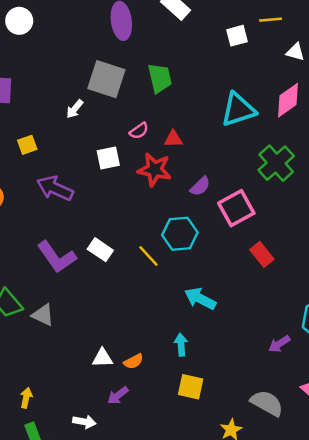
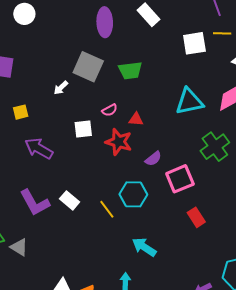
white square: (237, 36) -> (194, 43), size x1.4
green trapezoid: (160, 78) -> (130, 70), turned 90

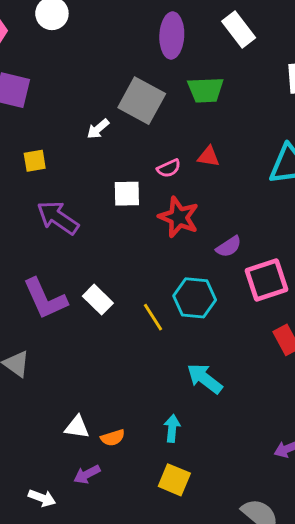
green trapezoid: (130, 70) -> (206, 90), moved
red triangle: (136, 119) -> (209, 157), moved

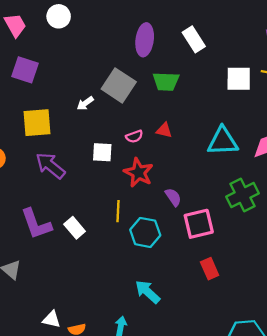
yellow square: (35, 161) -> (37, 123), size x1.8
purple semicircle: (229, 247) -> (173, 197), turned -96
yellow line: (153, 317) -> (118, 211), moved, turned 30

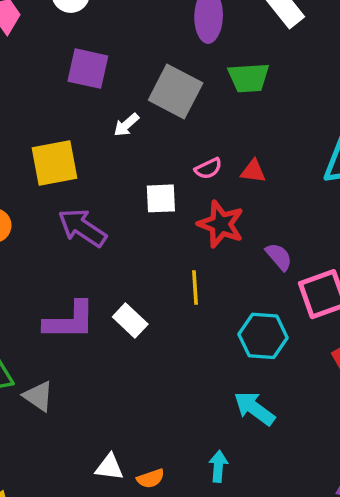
purple square: (25, 70) -> (88, 69), moved
red triangle: (164, 130) -> (253, 171), moved
purple L-shape: (36, 224) -> (70, 321), turned -64
cyan hexagon: (145, 232) -> (263, 336), moved

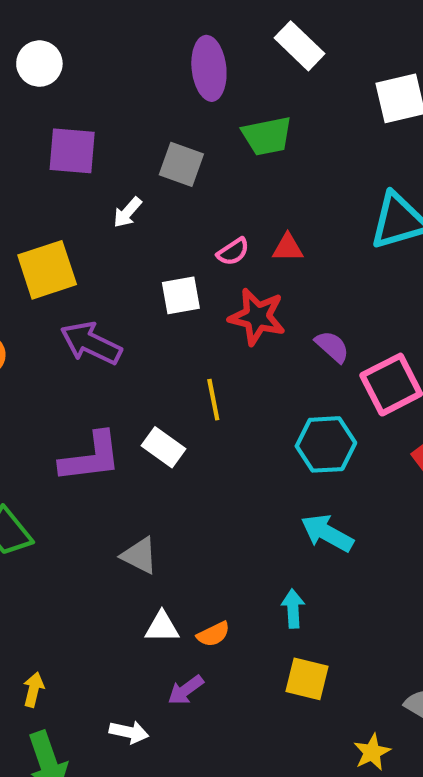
gray square: (176, 91) -> (181, 164), size x0.7
yellow line: (195, 288) -> (213, 400), moved
gray triangle: (38, 396) -> (139, 556), moved

